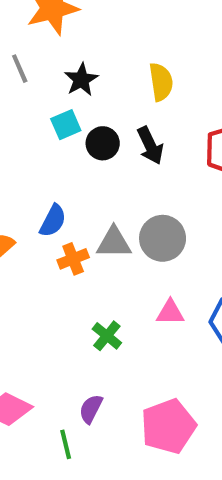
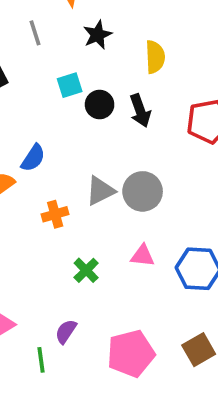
black star: (81, 80) -> (97, 35), moved
blue semicircle: (53, 221) -> (33, 158), moved
gray triangle: (114, 243) -> (100, 191), turned -32
orange cross: (73, 259) -> (55, 214), moved

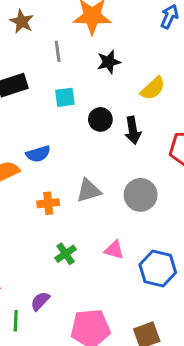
yellow semicircle: (155, 57) -> (153, 88), turned 40
cyan square: (70, 85) -> (65, 97), moved
blue semicircle: (33, 158) -> (38, 154), turned 30
gray circle: (143, 191) -> (141, 195), moved

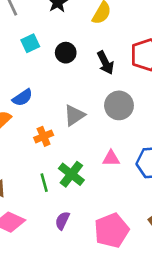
black arrow: (133, 130) -> (105, 63), moved
green cross: (66, 254) -> (71, 174), size x1.4
green line: (16, 321) -> (44, 183), moved

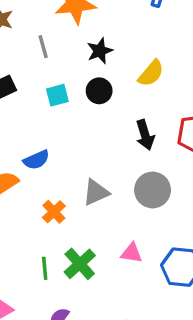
black circle: (66, 53) -> (99, 91), moved
orange cross: (44, 136) -> (54, 212), turned -30

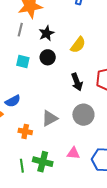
gray line: (43, 47) -> (20, 30), moved, turned 32
cyan square: (57, 95) -> (23, 62), turned 32
orange cross: (54, 212) -> (25, 131), turned -32
green cross: (80, 264) -> (43, 162), turned -30

